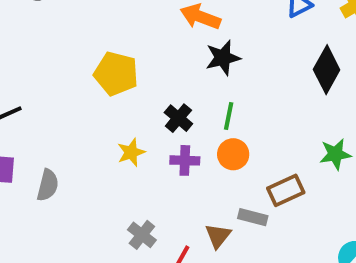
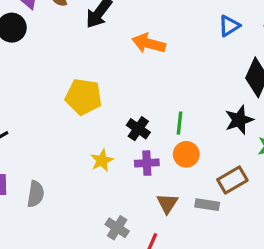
black star: (223, 58) -> (239, 120), moved
brown triangle: (218, 236) -> (167, 203), moved

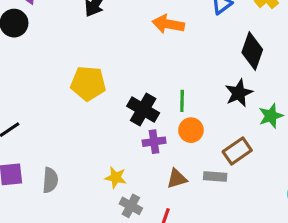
orange arrow: (149, 43) -> (168, 24), moved
black cross: (138, 129) -> (143, 109), size x1.4
yellow star: (102, 161) -> (116, 178), moved, turned -30
brown triangle: (167, 203) -> (177, 179), turned 45

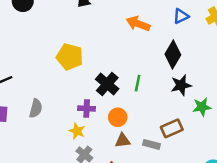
black diamond: (252, 51) -> (173, 55), moved
orange circle: (191, 130) -> (118, 117), moved
purple cross: (154, 142) -> (87, 108), moved
gray semicircle: (50, 180) -> (36, 108), moved

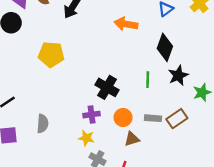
yellow pentagon: (70, 57) -> (51, 54), moved
green line: (138, 83) -> (148, 80), moved
gray rectangle: (152, 144) -> (153, 118), moved

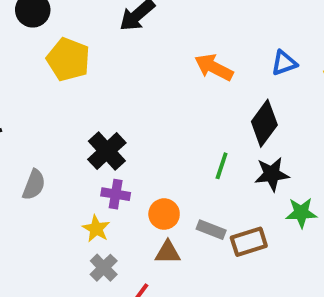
yellow pentagon: (51, 54) -> (68, 59), moved
black cross: (107, 87) -> (107, 151), moved

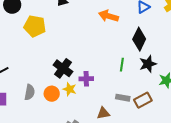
purple cross: (116, 194) -> (86, 79), moved
orange circle: (164, 214) -> (52, 94), moved
yellow star: (96, 229) -> (70, 89), moved

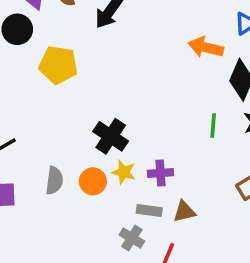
orange arrow: (109, 16) -> (206, 47), moved
purple cross: (86, 79) -> (160, 173), moved
gray rectangle: (123, 98) -> (149, 211), moved

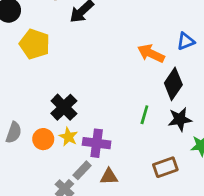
purple cross: (160, 173) -> (97, 143), size x1.4
gray rectangle: (149, 211) -> (82, 170), turned -66

